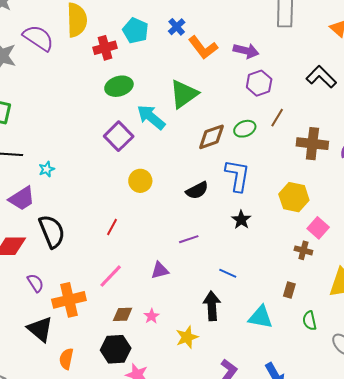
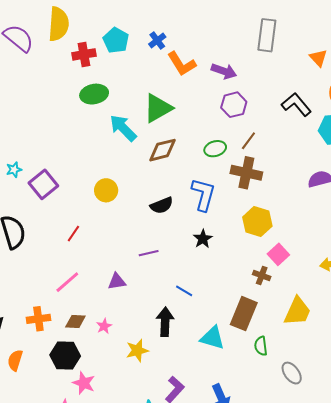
purple square: (119, 136) -> (43, 184), moved
brown diamond: (212, 137) -> (163, 150), moved
brown cross: (312, 144) -> (246, 173), moved
brown rectangle: (289, 290) -> (244, 314), size x2.0
orange cross: (69, 300) -> (38, 319), moved, size x0.7

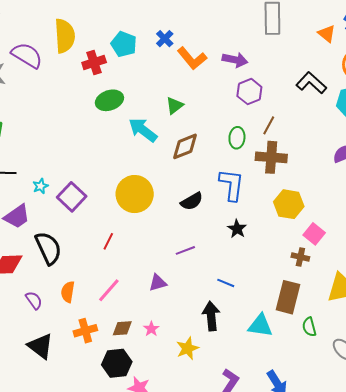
green triangle: (158, 108) -> (175, 106), size x0.6
green ellipse: (215, 149) -> (237, 138), turned -60
yellow circle: (106, 190) -> (135, 194), size x1.6
orange semicircle: (15, 360) -> (68, 292), moved

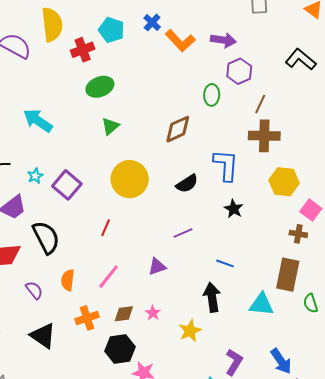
green triangle: (175, 106) -> (110, 126), moved
cyan arrow: (143, 130) -> (38, 121), moved
green ellipse: (237, 138) -> (212, 95), moved

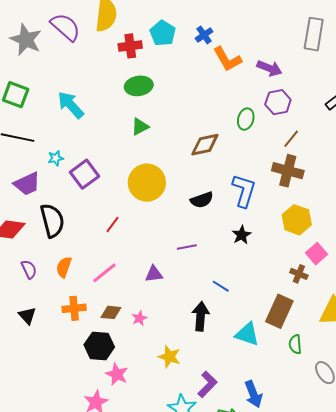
yellow star: (190, 331) -> (169, 357), moved, turned 30
black triangle: (43, 336) -> (27, 316), size x0.7

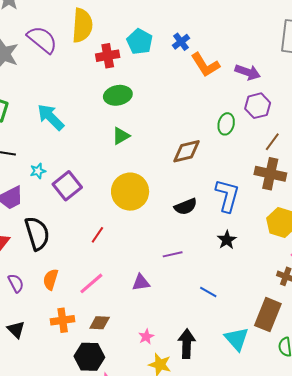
black arrow: (201, 316) -> (187, 344), moved
pink star: (139, 318) -> (146, 337), moved
cyan triangle: (247, 334) -> (237, 339), turned 32

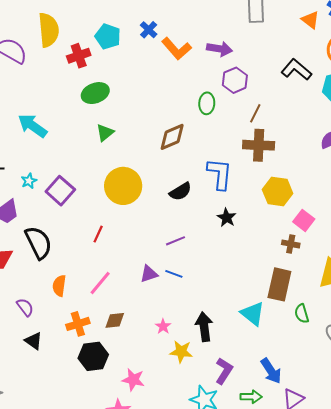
purple semicircle: (16, 283) -> (25, 307), moved
blue line: (208, 292) -> (174, 274), moved
black hexagon: (89, 357) -> (93, 356), moved

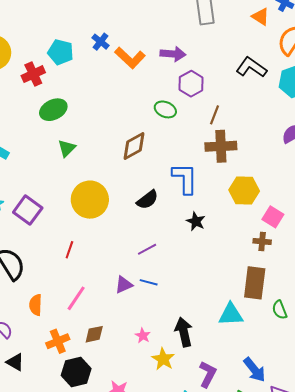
green ellipse: (207, 103) -> (165, 109), turned -65
cyan triangle: (253, 314) -> (231, 314), turned -36
yellow star: (181, 352) -> (163, 359), turned 30

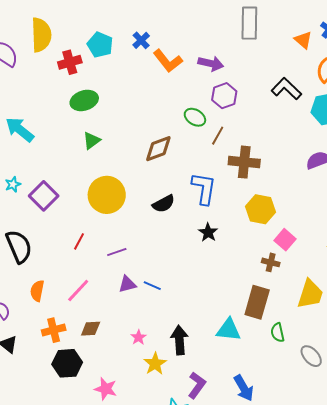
brown line: (215, 115) -> (218, 136), moved
purple line: (147, 249) -> (117, 252), moved

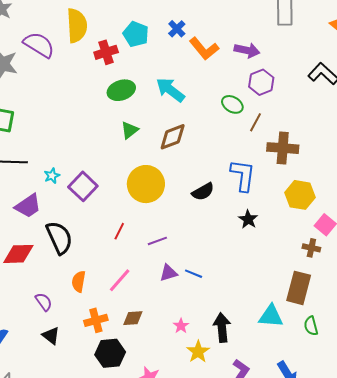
cyan arrow: (20, 129) -> (170, 90), moved
brown diamond: (158, 149) -> (173, 137), moved
green semicircle: (278, 333) -> (311, 326), moved

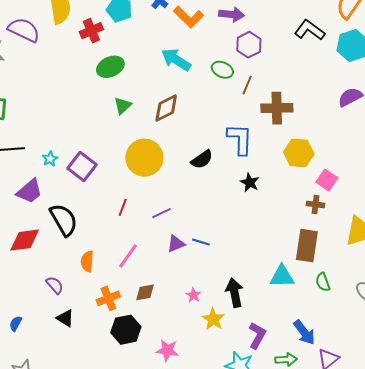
cyan arrow: (170, 90) -> (176, 60), moved

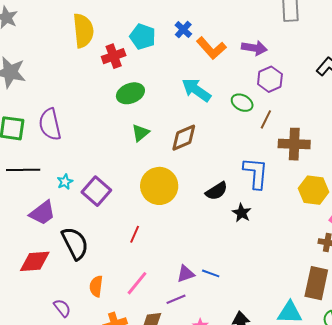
purple semicircle: (24, 30) -> (50, 124), moved, turned -132
black star: (250, 182) -> (242, 213), moved
purple line: (162, 213) -> (176, 299), moved

